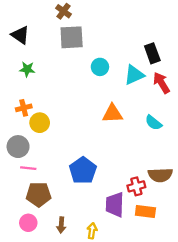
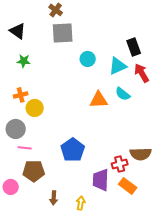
cyan semicircle: (153, 123) -> (123, 94), moved
orange rectangle: (145, 211) -> (128, 186), turned 30
pink circle: (28, 223) -> (11, 187), moved

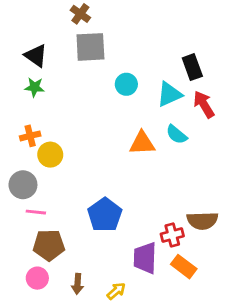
black triangle: (18, 31) -> (36, 56), moved
pink circle: (11, 187) -> (37, 278), moved
yellow arrow: (81, 203) -> (116, 291), turned 40

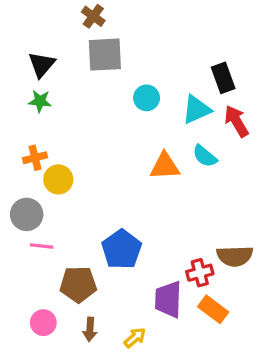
black triangle: (36, 56) -> (42, 65), turned 35
brown pentagon: (49, 245) -> (78, 284), moved

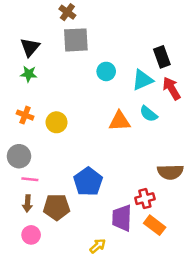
orange cross: (35, 158) -> (25, 115), turned 35
yellow circle: (58, 179) -> (57, 122), moved
brown semicircle: (235, 256) -> (170, 172), moved
brown arrow: (90, 329) -> (27, 203), moved

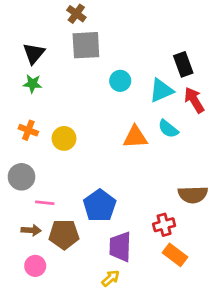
pink line: (30, 179) -> (45, 203), moved
brown arrow: (27, 203) -> (31, 230), turned -91
purple trapezoid: (122, 218) -> (120, 247), moved

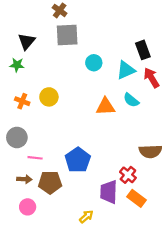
green star: (32, 84) -> (17, 65), moved
yellow circle: (64, 138) -> (49, 97), moved
red cross: (164, 225) -> (128, 175), turned -35
purple trapezoid: (120, 247) -> (109, 192), moved

